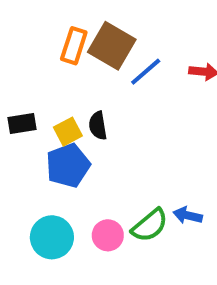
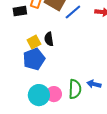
black rectangle: (22, 124) -> (20, 11), moved
green semicircle: (150, 225) -> (75, 89), turned -48
cyan circle: (52, 237) -> (39, 95), moved

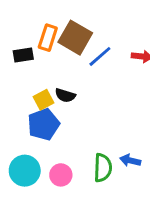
black semicircle: (49, 39) -> (65, 95), turned -64
pink circle: (54, 94) -> (61, 175), moved
cyan circle: (39, 95) -> (25, 171), moved

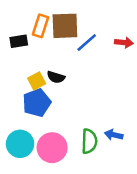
brown square: (75, 38) -> (65, 26), turned -32
pink circle: (61, 175) -> (52, 148), size x1.5

